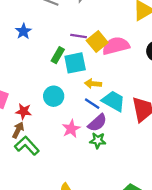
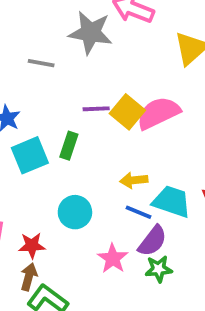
cyan square: (75, 63) -> (30, 155), moved

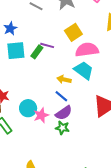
purple line: (96, 109) -> (47, 45), moved
yellow square: (127, 112) -> (73, 32), moved
cyan trapezoid: (172, 202) -> (84, 70), moved
cyan circle: (75, 212) -> (28, 108), moved

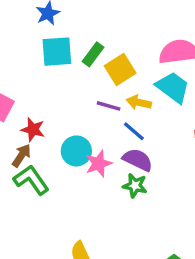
yellow square: (73, 32) -> (120, 70), moved
purple line: (47, 45) -> (109, 106), moved
purple semicircle: (64, 113) -> (138, 160), turned -120

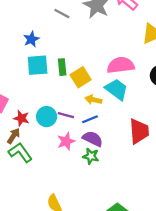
green rectangle: (93, 54) -> (62, 67), turned -42
purple line: (109, 106) -> (66, 115), moved
blue line: (134, 131) -> (90, 119), turned -63
cyan circle: (76, 151) -> (47, 117), moved

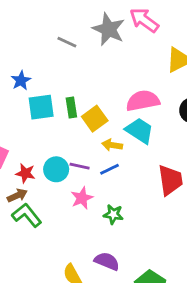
blue star: (31, 39) -> (21, 80), moved
brown arrow: (14, 136) -> (17, 195), turned 35
purple semicircle: (93, 139) -> (107, 261), moved

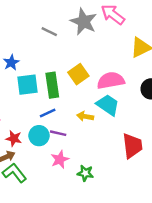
green rectangle: (71, 108) -> (52, 85), size x1.5
yellow square: (95, 119) -> (78, 74), moved
blue line: (109, 169) -> (48, 113), moved

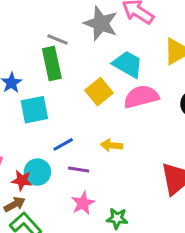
green rectangle: (52, 85) -> (52, 63), moved
cyan trapezoid: (108, 105) -> (128, 64), moved
cyan circle: (39, 136) -> (37, 172), moved

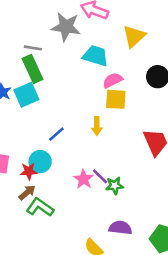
yellow square: (99, 92) -> (116, 99), moved, turned -35
pink semicircle: (141, 97) -> (113, 80), size x0.7
cyan square: (34, 110) -> (26, 95), moved
yellow arrow: (112, 145) -> (97, 126), turned -84
purple line: (79, 170) -> (100, 176), moved, turned 48

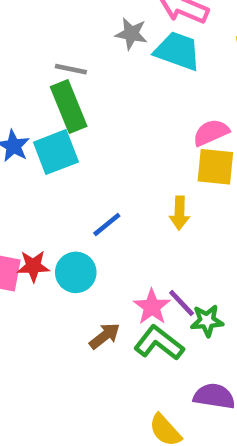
gray star: (66, 27) -> (131, 34), size x0.6
cyan trapezoid: (95, 56) -> (178, 51), moved
red star: (29, 171) -> (33, 266), moved
brown arrow: (27, 192) -> (105, 336), moved
green L-shape: (40, 207) -> (159, 343), moved

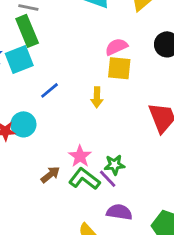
blue line: (107, 224) -> (49, 90), moved
cyan circle: (76, 272) -> (23, 124), moved
purple line: (182, 303) -> (108, 179), moved

